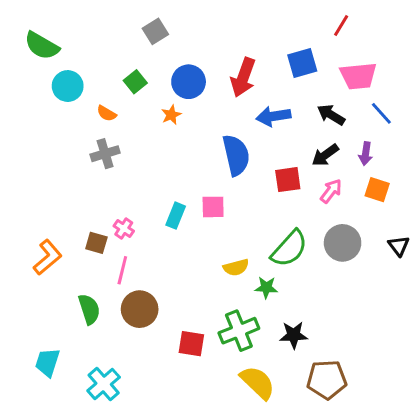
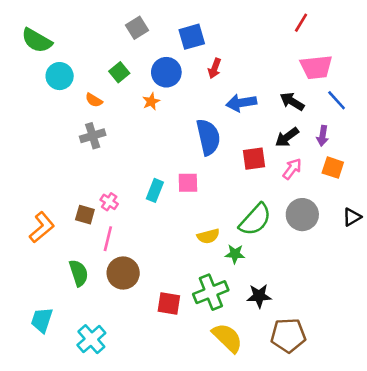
blue square: (302, 63) -> (192, 37), moved
red arrow: (243, 77) -> (215, 68), size x0.6
black triangle: (399, 246) -> (352, 217), turned 36

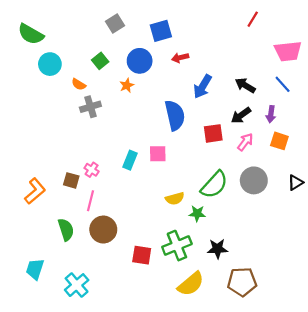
pink trapezoid: (316, 67) -> (288, 51), moved
red arrow: (215, 68) -> (180, 58), turned 56
blue arrow: (241, 103) -> (203, 86), turned -50
gray cross: (93, 136) -> (90, 107), moved
yellow semicircle: (227, 338) -> (191, 284), turned 96

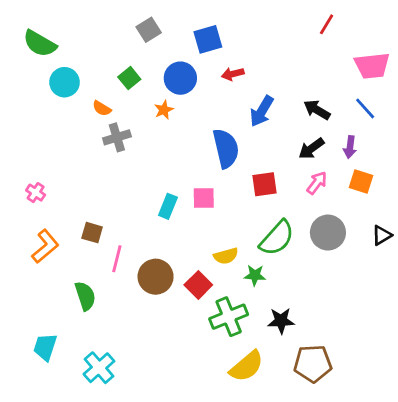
red square: (213, 133) -> (264, 184), moved
pink cross: (92, 170) -> (36, 193), moved
brown circle: (103, 230) -> (156, 277), moved
red square: (142, 255) -> (198, 285), moved, turned 36

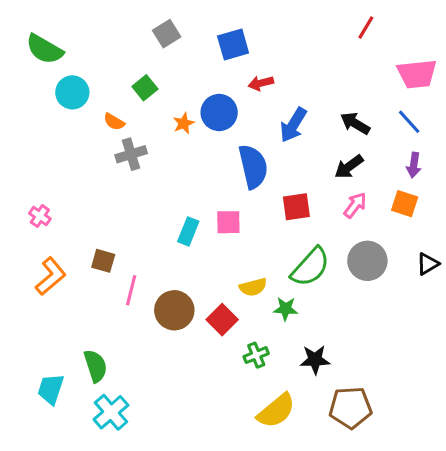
blue circle: (180, 78) -> (219, 112), moved
purple arrow: (350, 147) -> (414, 165), moved
green semicircle: (85, 296) -> (95, 366), moved
green cross: (229, 317) -> (256, 355), size x0.6

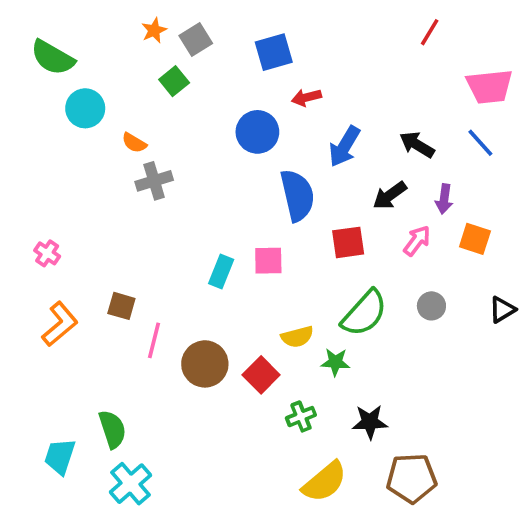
green square: (145, 88) -> (174, 81), moved
orange star: (184, 123) -> (154, 30), moved
purple arrow: (414, 165) -> (444, 199), moved
black arrow: (349, 167) -> (390, 195), moved
gray circle: (367, 261) -> (431, 306), size x0.6

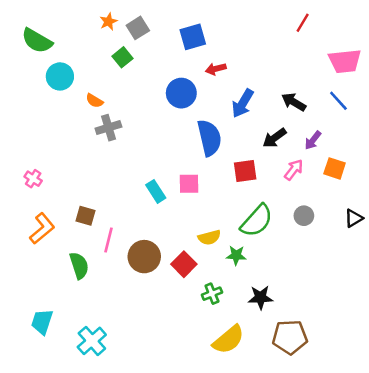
purple arrow: (444, 199) -> (313, 140), turned 30
cyan rectangle: (221, 271) -> (156, 191), turned -55
green semicircle: (112, 429) -> (79, 266), moved

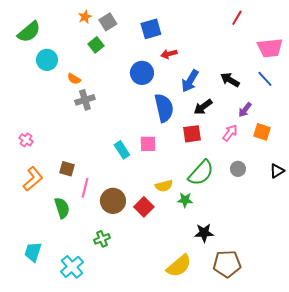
green semicircle: (37, 41) -> (29, 32), turned -70
black arrow: (275, 138) -> (203, 107), moved
green cross: (212, 294) -> (102, 239), moved

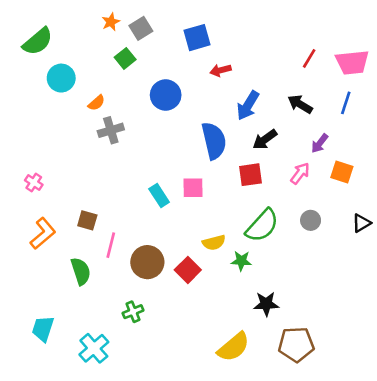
red line: (237, 18) -> (309, 58), moved
blue circle: (142, 73) -> (166, 95), moved
orange semicircle: (74, 79) -> (96, 103), turned -72
blue line: (265, 79) -> (346, 103), turned 60

